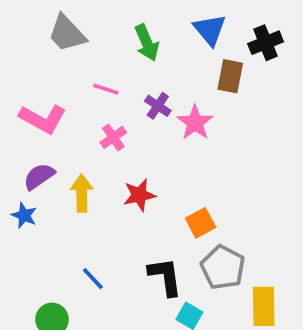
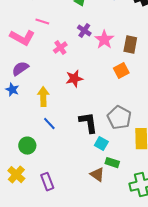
brown rectangle: (230, 76) -> (130, 45), moved
pink line: (106, 89) -> (42, 22), moved
yellow arrow: (82, 193) -> (43, 97), moved
orange square: (201, 223) -> (121, 71), moved

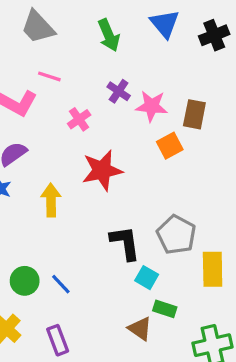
pink star: (104, 40) -> (152, 106), turned -30
orange square: (121, 71) -> (170, 146), moved
red star: (74, 79) -> (102, 170), size x1.4
blue line: (49, 124) -> (61, 284), moved

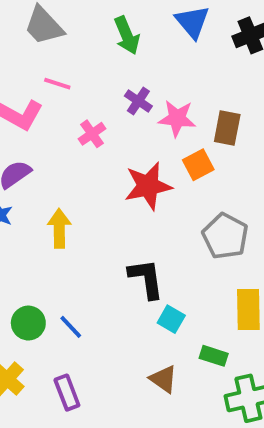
red star: (102, 170) -> (148, 186), moved
gray pentagon: (176, 235) -> (225, 236), moved
green rectangle: (165, 309) -> (214, 356), moved

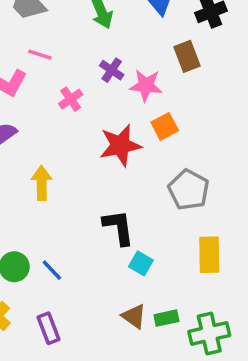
brown rectangle: (227, 128) -> (187, 56), moved, turned -32
green rectangle: (214, 356) -> (166, 318), moved, turned -30

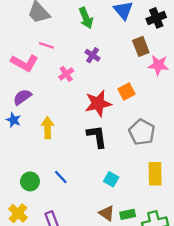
pink star: (146, 85) -> (158, 65), moved
black L-shape: (119, 227) -> (97, 136), moved
blue line: (52, 270) -> (61, 177), moved

